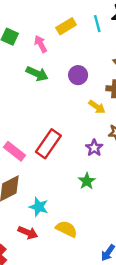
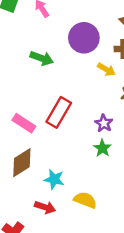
green arrow: (37, 74) -> (42, 58), moved
purple circle: (78, 75) -> (84, 38), size x1.5
purple star: (94, 148) -> (104, 123), moved

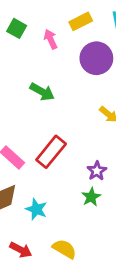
purple circle: (84, 38) -> (96, 58), moved
cyan star: (54, 179) -> (36, 209), moved

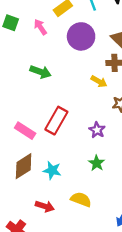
green star: (91, 197) -> (97, 163), moved

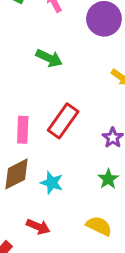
pink rectangle: (25, 131) -> (23, 130), turned 54
yellow semicircle: (81, 199) -> (99, 226), moved

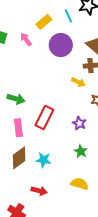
green arrow: (49, 58) -> (16, 99), moved

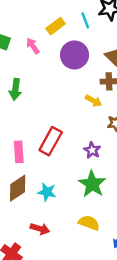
green arrow: (16, 99) -> (15, 89), moved, turned 78
green star: (81, 151) -> (92, 184), size x1.6

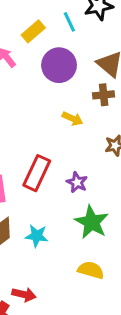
yellow arrow: (93, 101) -> (73, 119), moved
purple star: (92, 150) -> (77, 182), moved
red arrow: (40, 229) -> (24, 294), moved

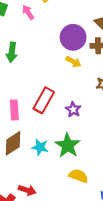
purple circle: (59, 65) -> (73, 37), moved
green star: (92, 222) -> (68, 145), moved

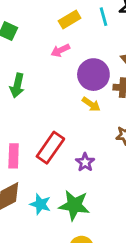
pink arrow: (28, 12) -> (60, 50), moved, turned -88
green star: (68, 145) -> (74, 205), turned -30

